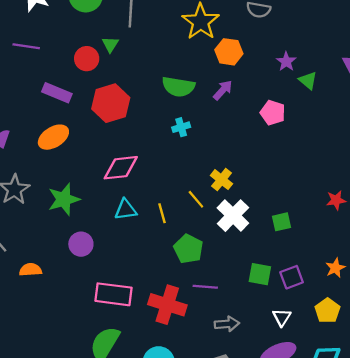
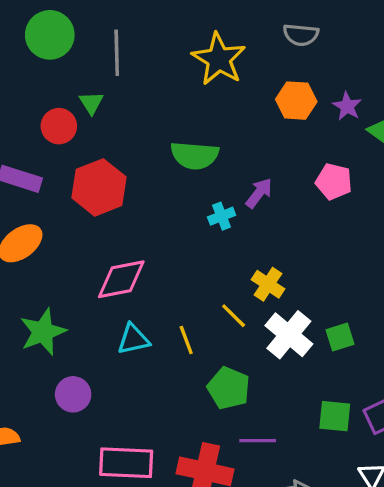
orange hexagon: (229, 52) -> (296, 101), moved
purple arrow: (223, 90) -> (259, 193), moved
cyan cross: (181, 127) -> (222, 216), moved
green square: (282, 222) -> (340, 337), moved

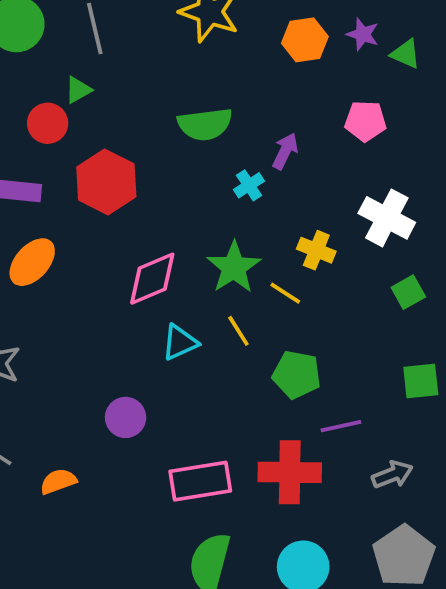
green triangle: (91, 103) -> (78, 90), turned 45
green star: (43, 332) -> (234, 267), moved
white cross: (289, 335) -> (387, 218), moved

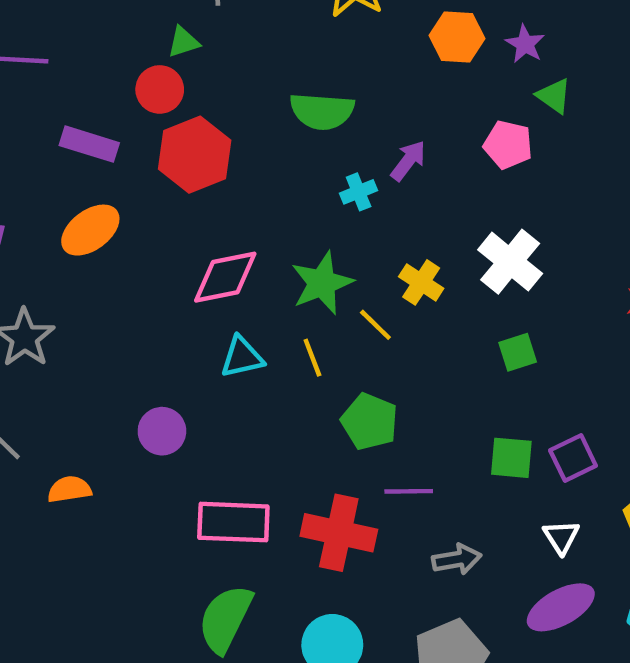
green triangle: (406, 54) -> (554, 96), moved
red circle: (48, 123) -> (160, 89), moved

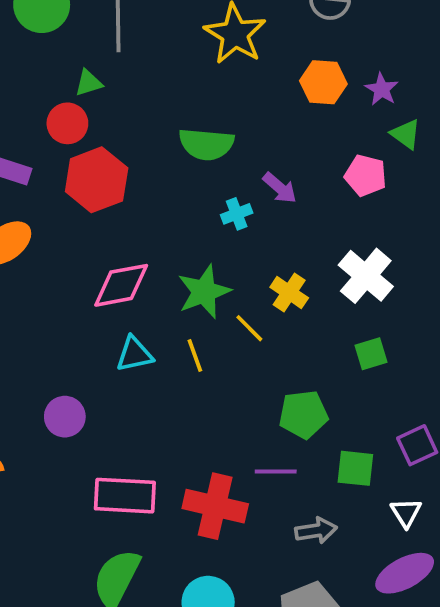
purple arrow: (408, 161) -> (280, 188), turned 93
green pentagon: (370, 422) -> (303, 414), moved, turned -30
green square: (511, 458) -> (355, 468), moved

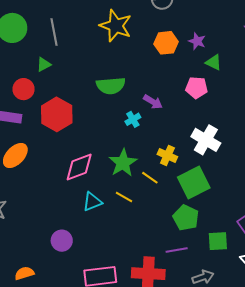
red circle: (67, 123) -> (24, 89), moved
green square: (371, 354) -> (194, 183), moved, size x1.8
yellow line: (195, 356) -> (124, 197), turned -30
green pentagon: (303, 414) -> (186, 218), turned -30

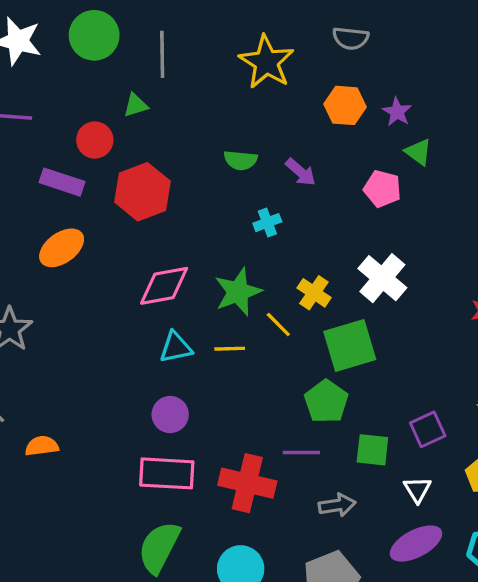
green semicircle: (111, 86) -> (241, 160), size x0.7
purple arrow: (153, 102) -> (301, 172), moved
yellow line: (124, 197) -> (230, 349), turned -42
purple circle: (62, 241) -> (170, 415), moved

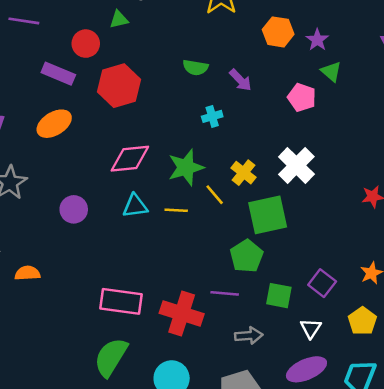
purple circle: (170, 415) -> (74, 209), moved
purple square: (428, 429) -> (322, 283), turned -32

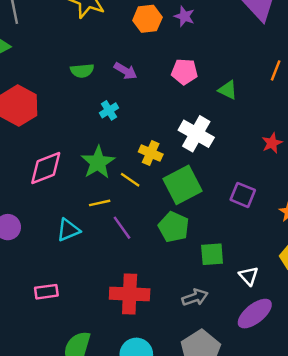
green triangle: (331, 72) -> (228, 90), moved
cyan triangle: (135, 206) -> (68, 230), moved
purple square: (322, 283) -> (243, 195), moved
purple line: (225, 293) -> (122, 228), moved, turned 65
pink rectangle: (121, 301) -> (46, 292), moved, size x0.6

